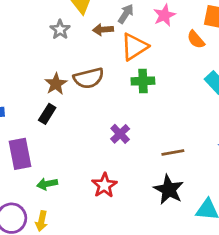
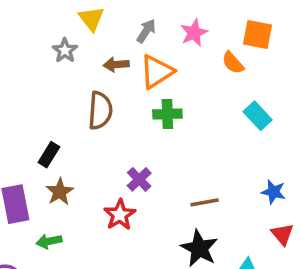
brown arrow: (103, 30) -> (116, 65), moved
brown semicircle: (89, 78) -> (100, 110), turned -72
brown star: (56, 84) -> (60, 192), moved
red star: (104, 185) -> (120, 215), moved

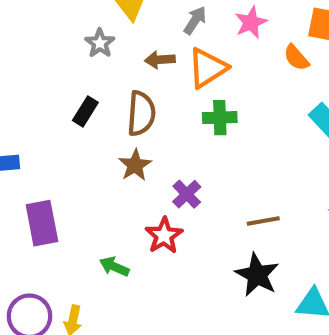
black rectangle: (49, 155) -> (85, 111), moved
brown star: (60, 192) -> (135, 165), moved
green arrow: (49, 241) -> (114, 267), moved, turned 35

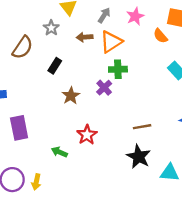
black rectangle: (85, 111) -> (55, 66), moved
brown semicircle: (141, 113) -> (23, 47), moved, turned 30
purple cross: (187, 194) -> (104, 88), moved

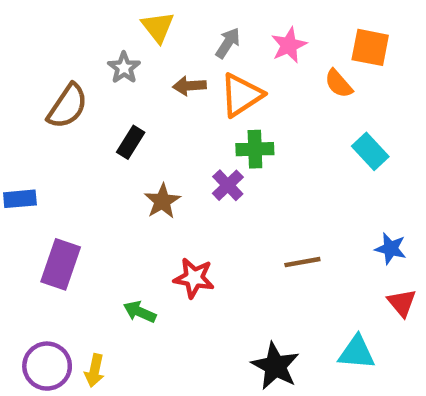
purple rectangle: (19, 128) -> (61, 264), turned 30
red star: (87, 135) -> (194, 278), turned -30
black star: (139, 157) -> (275, 366), moved

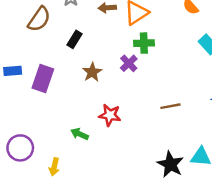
purple rectangle: (61, 264) -> (43, 78), moved
purple circle: (47, 366) -> (20, 148), moved
black star: (275, 366) -> (170, 164), moved

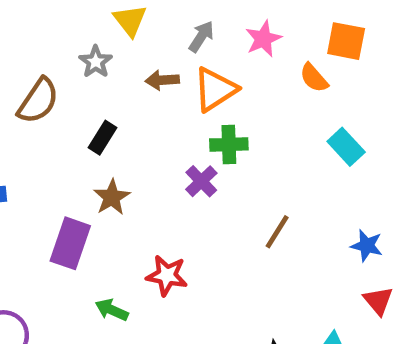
brown star: (92, 72) -> (112, 197), moved
purple rectangle: (43, 78) -> (70, 243), moved
brown line: (170, 106) -> (277, 232), moved, turned -48

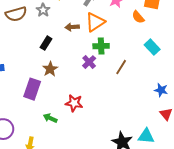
brown arrow: (162, 80) -> (72, 27), moved
brown semicircle: (38, 101) -> (16, 14), moved, turned 40
brown line: (277, 232) -> (121, 67), moved

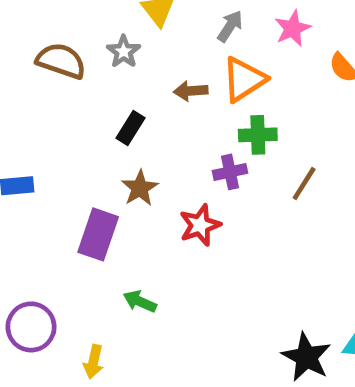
brown semicircle: (16, 14) -> (61, 61), turned -145
purple cross: (89, 62) -> (230, 172), turned 32
red star: (74, 103) -> (200, 225), moved, turned -30

